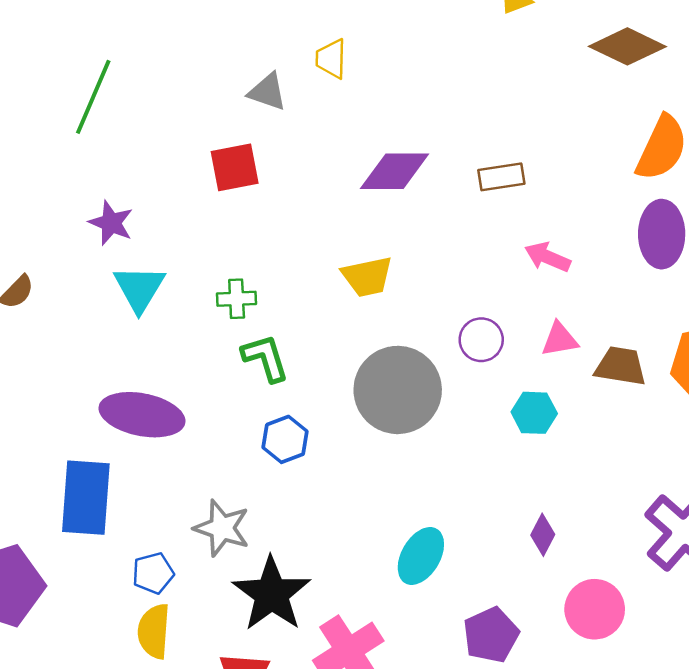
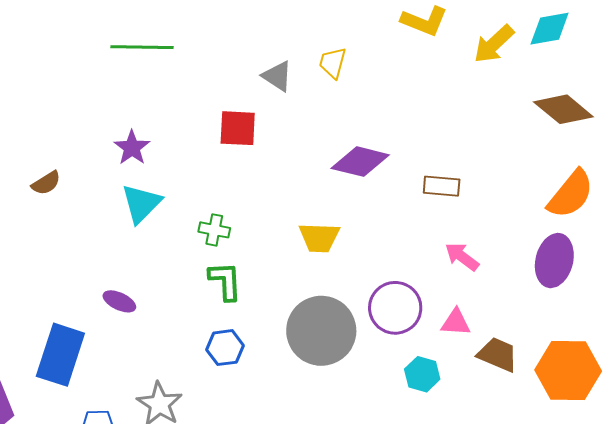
green line: (93, 97) -> (142, 47), turned 54
purple circle: (481, 340) -> (395, 308), size x1.5
purple ellipse: (142, 415) -> (119, 301), size x0.5

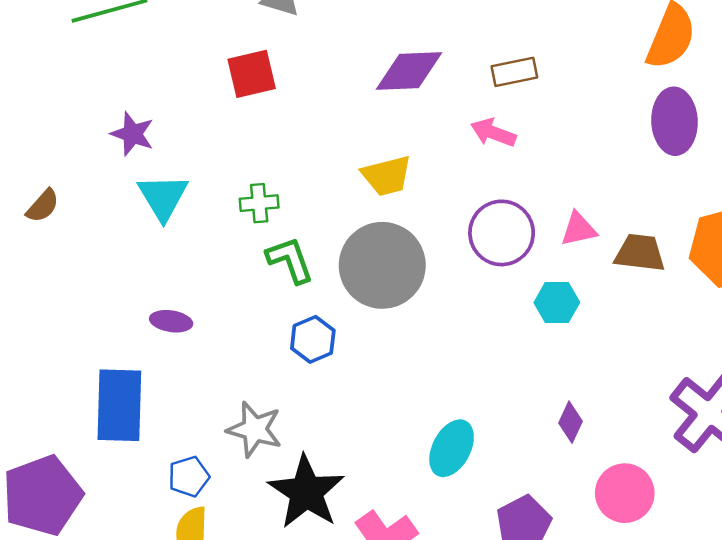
pink arrow: (462, 257) -> (493, 133), moved
gray circle: (321, 331) -> (382, 265), moved

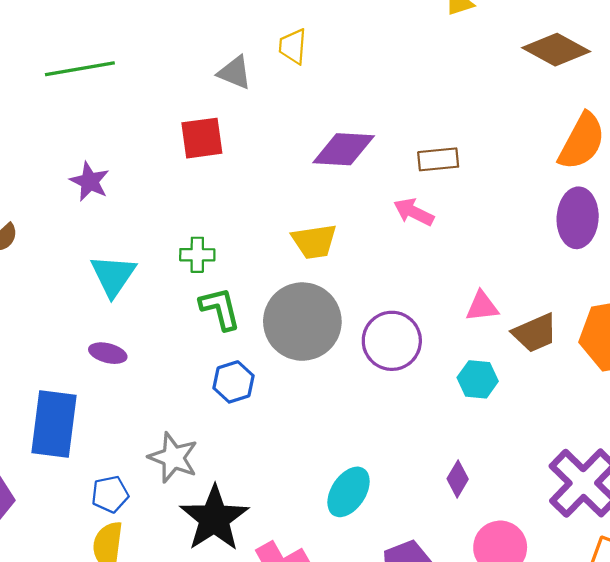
cyan triangle: (163, 197) -> (113, 276), moved
purple circle: (502, 233) -> (392, 341), moved
brown trapezoid: (640, 253) -> (535, 333), turned 144
cyan hexagon: (557, 303) -> (478, 379), moved

